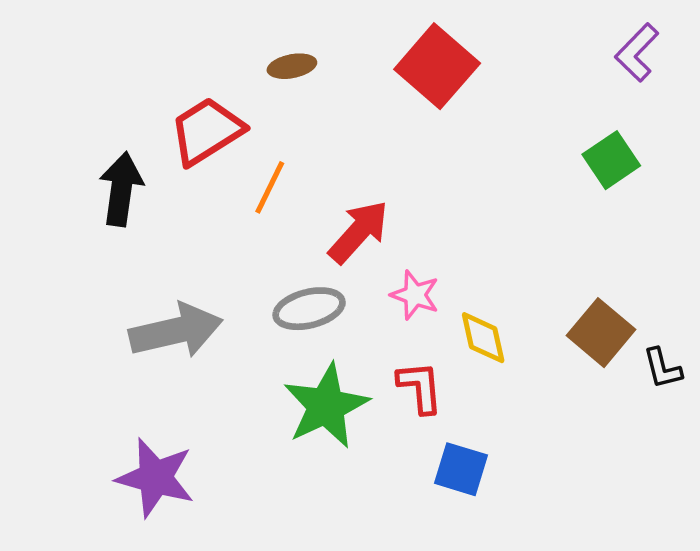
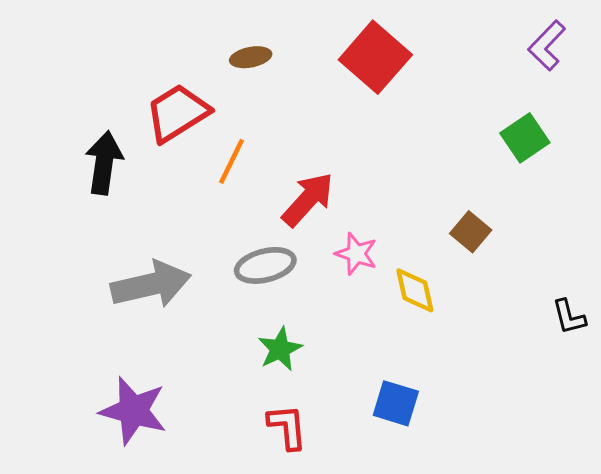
brown square: (601, 333) -> (471, 232), moved, size x0.7
red L-shape: (420, 387) -> (287, 427), moved
green star: (326, 406) -> (280, 349), size x0.6

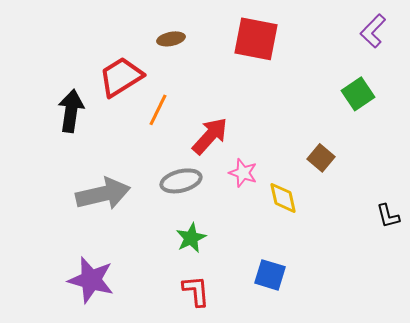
red square: (375, 57) -> (256, 39), turned -30

